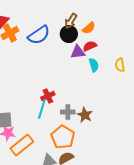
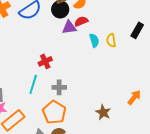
cyan semicircle: (94, 65) -> (94, 40), moved
red cross: (48, 96) -> (45, 61), moved
brown star: (85, 115) -> (103, 112), moved

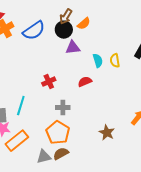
red semicircle: (81, 21) -> (85, 82), moved
cyan line: (33, 84) -> (21, 106), moved

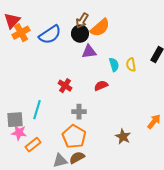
orange semicircle: (84, 24) -> (100, 28), size x1.5
red cross: (49, 82) -> (65, 86), turned -32
orange rectangle: (17, 141) -> (33, 145), size x0.7

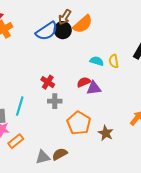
blue semicircle: (50, 35) -> (47, 31), moved
purple triangle: (89, 52) -> (94, 88), moved
cyan semicircle: (114, 65) -> (97, 61), turned -56
gray cross: (79, 112) -> (55, 101), moved
orange pentagon: (74, 137) -> (79, 123), moved

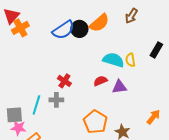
brown arrow: (65, 17) -> (131, 16), moved
cyan semicircle: (97, 61) -> (113, 60), size x1.5
purple triangle: (94, 88) -> (119, 87), moved
gray cross: (55, 101) -> (56, 100), moved

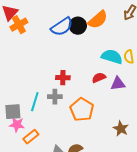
red cross: (64, 81) -> (63, 78), turned -32
orange pentagon: (95, 122) -> (82, 110), moved

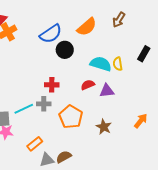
black circle: (78, 26) -> (65, 50), moved
cyan line: (35, 102) -> (24, 109), turned 48
brown star: (121, 129) -> (104, 127), moved
orange rectangle: (31, 137) -> (35, 144), moved

